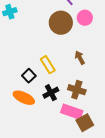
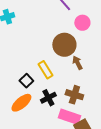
brown circle: (61, 23) -> (64, 45), moved
orange ellipse: (24, 98) -> (21, 103), turned -65

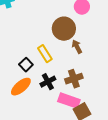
brown cross: (74, 95) -> (74, 79), turned -36

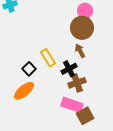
brown circle: (64, 29) -> (82, 28), moved
black cross: (48, 82) -> (69, 69), moved

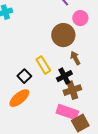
brown circle: (82, 28) -> (63, 35), moved

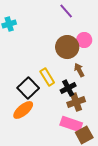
pink circle: (80, 18) -> (84, 40), moved
black square: (24, 76) -> (28, 88), size x1.5

